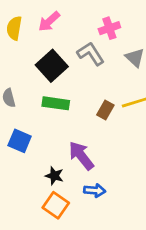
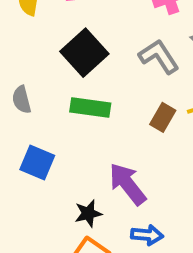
gray L-shape: (91, 54) -> (159, 57), moved
black star: (54, 176) -> (88, 213), turned -30

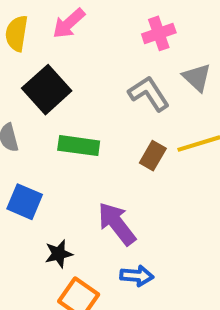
black square: (84, 53) -> (47, 90), moved
black star: (88, 213) -> (59, 254), moved

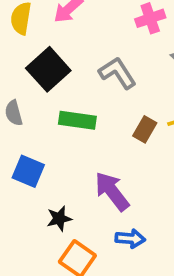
gray L-shape: (149, 94) -> (117, 73), moved

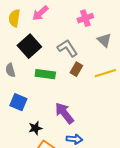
brown rectangle: (145, 129) -> (76, 69), moved

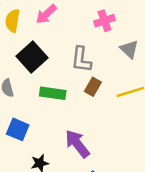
gray L-shape: (67, 48) -> (81, 60), turned -140

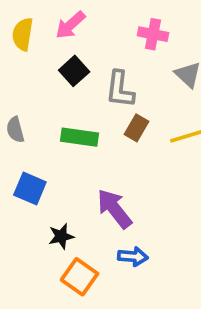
pink cross: (105, 21) -> (153, 34), turned 30
black square: (32, 57) -> (74, 71), moved, size x0.7

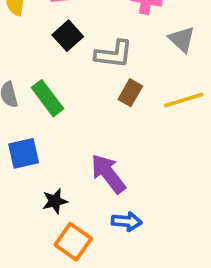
gray L-shape: (120, 89) -> (114, 54), turned -90
green rectangle: (80, 137) -> (48, 98), moved, turned 45
blue square: (30, 189) -> (24, 153), turned -36

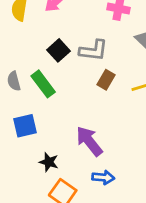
black square: (68, 36) -> (59, 50), moved
black star: (55, 201) -> (49, 162), turned 30

